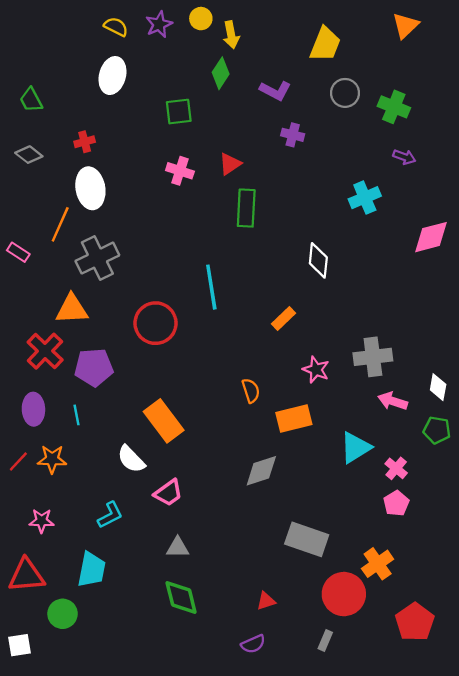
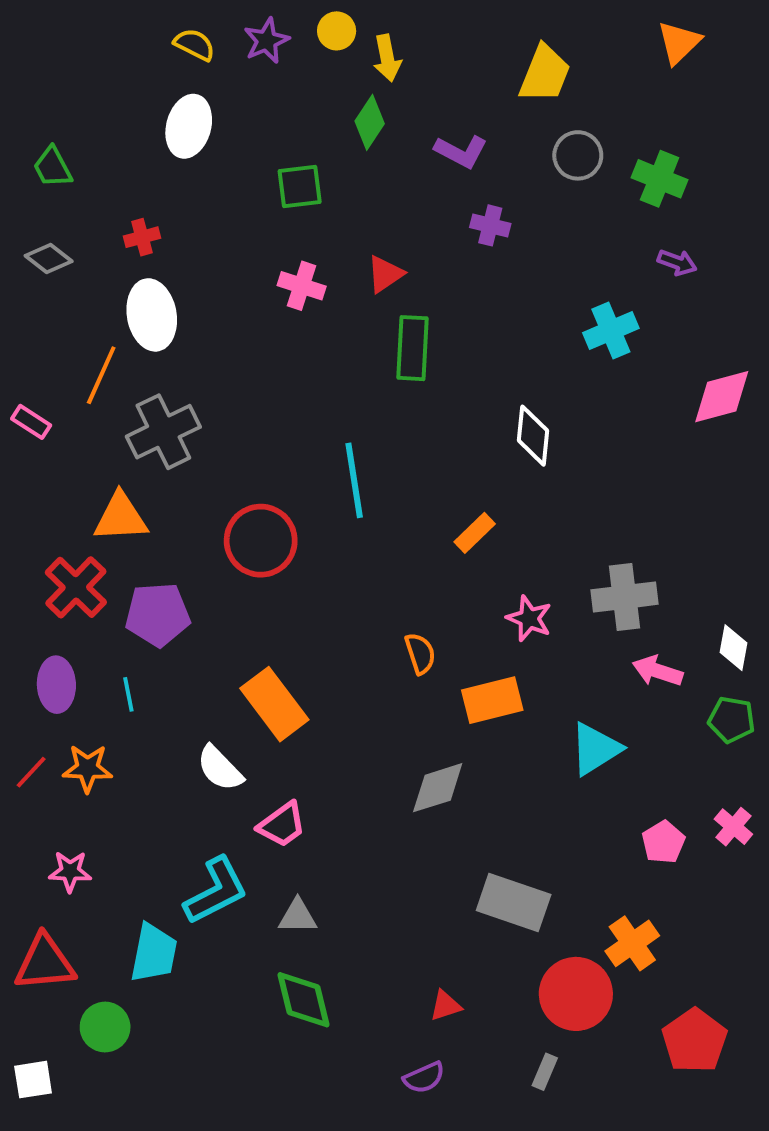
pink cross: (396, 468) -> (733, 827), moved
cyan L-shape: (110, 515) -> (216, 891), moved, size x1.5

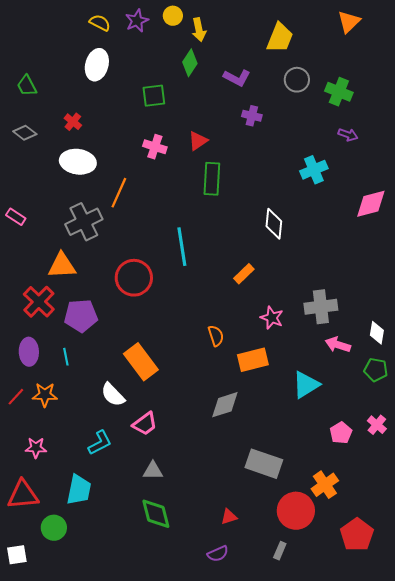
red cross: (142, 237) -> (73, 122), turned -36
white ellipse: (152, 315) -> (78, 162), turned -72
orange line: (101, 375) -> (119, 193), moved
cyan L-shape: (216, 891) -> (100, 443), moved, size x0.7

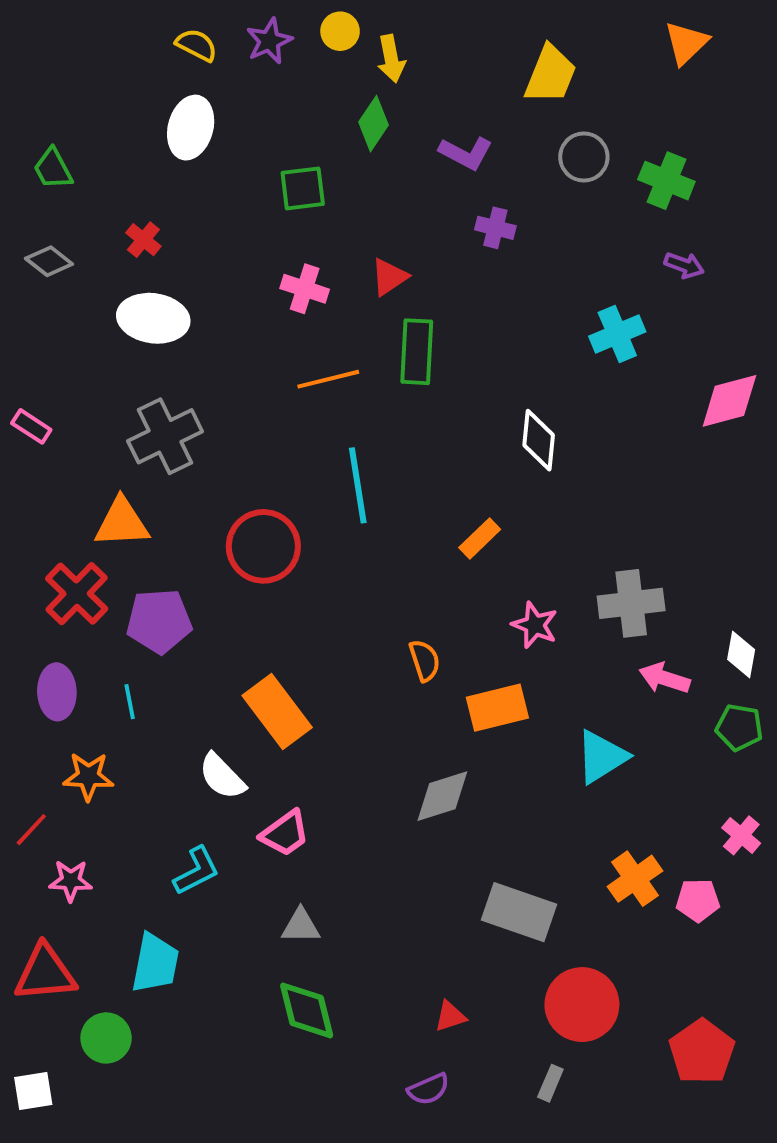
orange line: (119, 193) -> (328, 379), moved, turned 52
red line: (16, 397) -> (31, 830), moved
pink pentagon: (341, 433) -> (698, 900), moved, turned 30
orange cross: (325, 485) -> (635, 879), moved

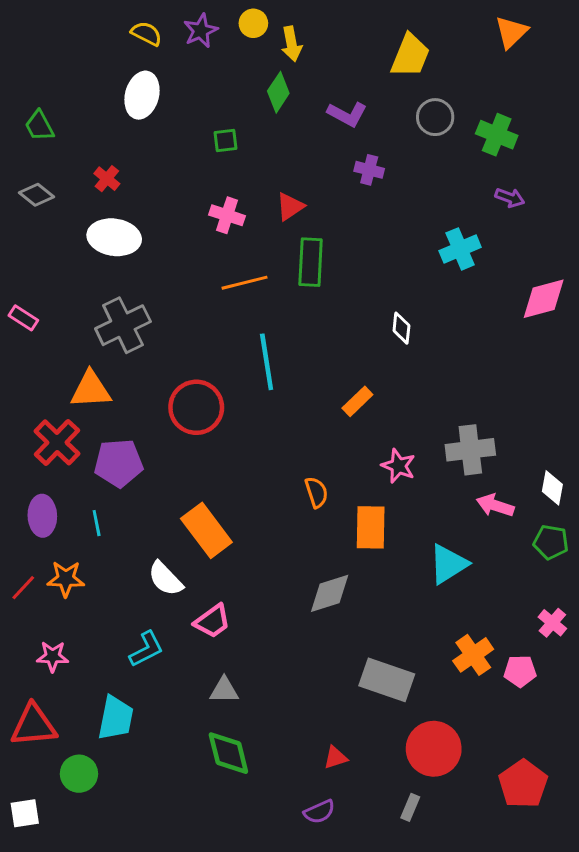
green square: (303, 188) -> (226, 141), size x0.7
white diamond: (539, 440) -> (401, 328), size x0.7
orange rectangle: (497, 708) -> (371, 527), turned -75
red line: (31, 830) -> (23, 588), moved

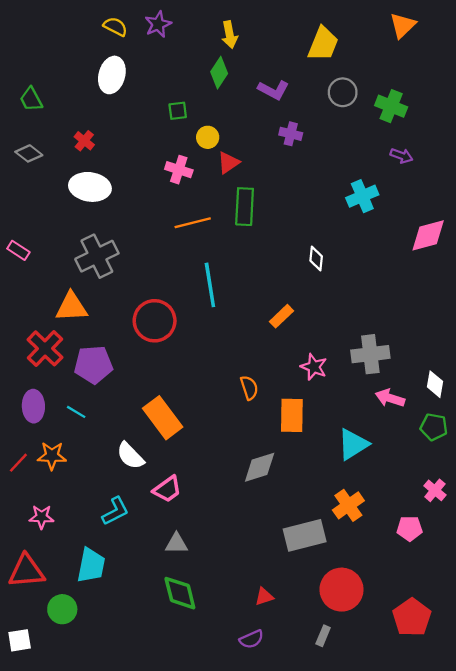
yellow circle: (253, 23) -> (208, 137), moved
cyan line: (97, 523) -> (76, 412), turned -48
orange cross: (473, 655) -> (348, 505), moved
gray rectangle: (387, 680) -> (305, 535), turned -33

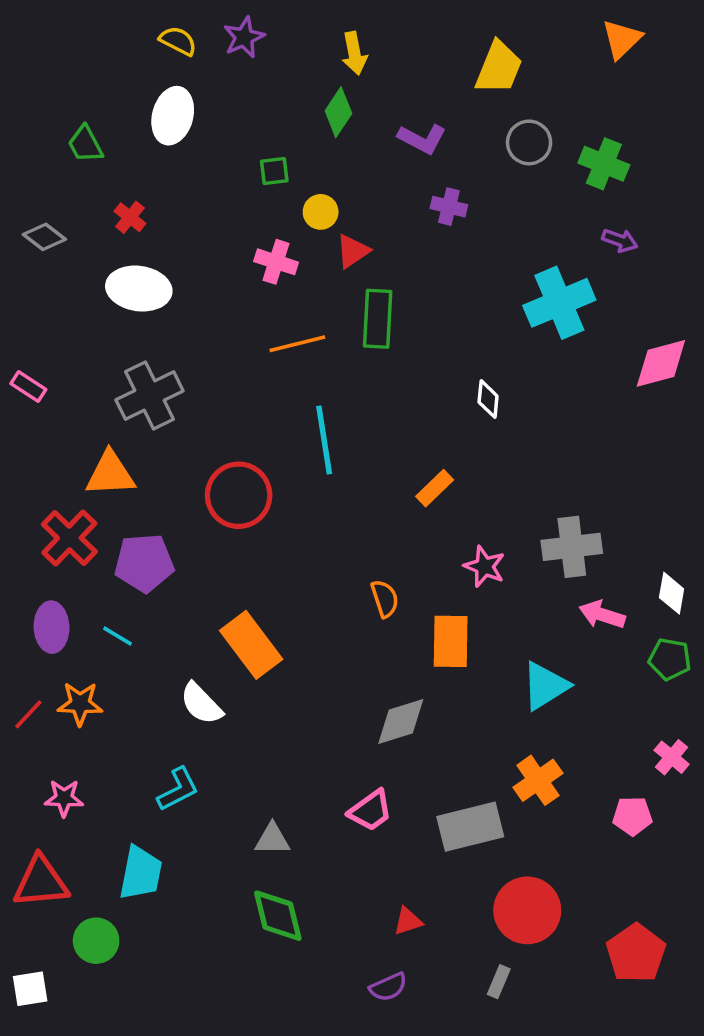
green trapezoid: (31, 99) -> (85, 144), moved
cyan cross: (362, 196) -> (559, 303), size x1.4
pink trapezoid: (167, 489) -> (370, 811), moved

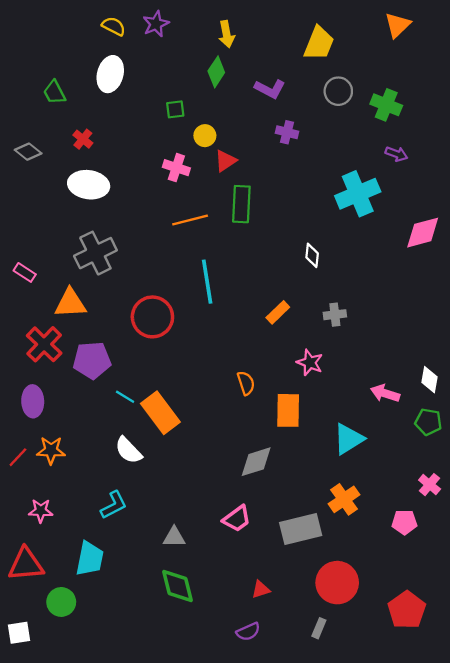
pink rectangle: (28, 387) -> (25, 272), moved
gray cross: (572, 547) -> (335, 315), moved, size x0.6
cyan line: (117, 636) -> (125, 397), moved

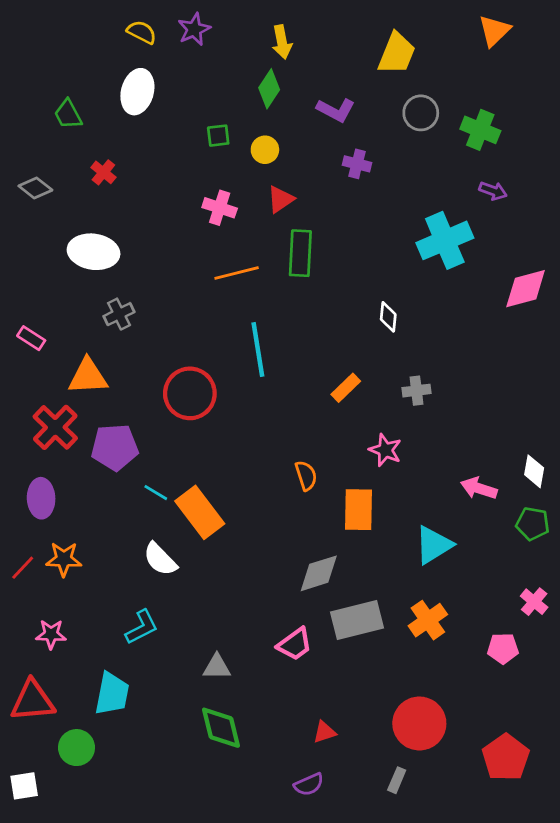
yellow circle: (205, 136) -> (265, 150), moved
white ellipse: (89, 185) -> (94, 252), moved
gray cross: (95, 253) -> (119, 314), size x0.6
gray rectangle: (301, 529) -> (357, 620), moved

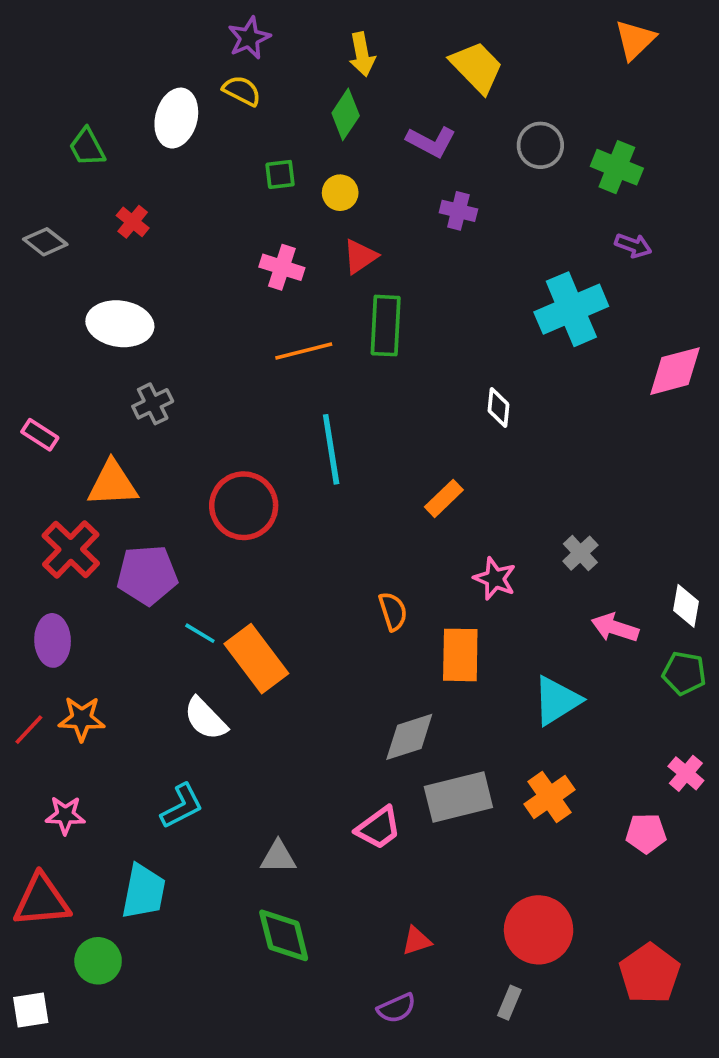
yellow semicircle: (142, 32) -> (242, 91), moved
yellow trapezoid: (397, 53) -> (477, 67), moved, turned -66
gray cross: (417, 391) -> (580, 553), moved, turned -36

